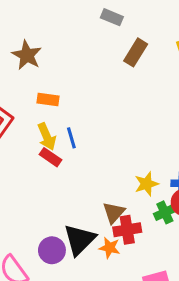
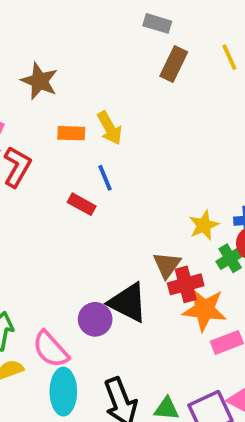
gray rectangle: (112, 17) -> (157, 23), moved
yellow arrow: (47, 137) -> (110, 128), moved
black triangle: (80, 240) -> (128, 303), turned -42
orange star: (110, 248) -> (204, 310), moved, size x1.6

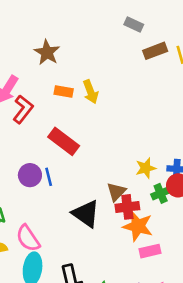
brown rectangle: (174, 64) -> (155, 51), moved, turned 35
blue line: (105, 178) -> (49, 177), moved
red rectangle: (82, 204) -> (64, 141), size x1.6
purple circle: (95, 319) -> (30, 175), moved

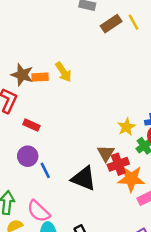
brown star: (47, 52) -> (22, 75), moved
red rectangle: (64, 141) -> (31, 125), moved, size x0.6
blue line: (49, 177) -> (45, 170), moved

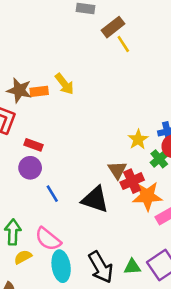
yellow line: (134, 22) -> (123, 44), moved
purple circle: (28, 156) -> (30, 168), moved

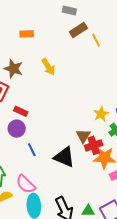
brown rectangle: (113, 27) -> (78, 30), moved
orange rectangle: (39, 91) -> (27, 34), moved

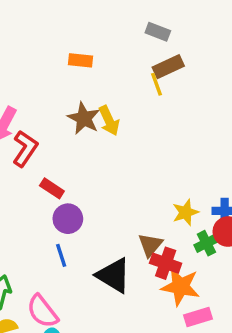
yellow line: (96, 40) -> (156, 84), moved
brown star: (13, 69) -> (84, 118), moved
purple circle: (17, 129) -> (68, 219), moved
red cross: (94, 145) -> (166, 263), turned 30

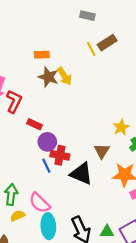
orange rectangle: (81, 60) -> (42, 55), moved
brown rectangle: (168, 67) -> (107, 43), moved
red cross: (166, 263) -> (60, 155), moved

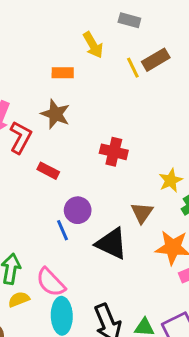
yellow arrow: (65, 76) -> (93, 45), moved
brown star: (48, 77) -> (55, 114), moved
purple circle: (47, 142) -> (78, 210), moved
red cross: (60, 155) -> (114, 152), moved

